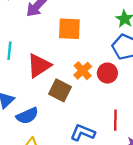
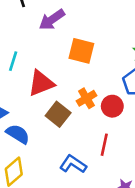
blue semicircle: (27, 116) -> (18, 134), turned -135
red line: (115, 120) -> (104, 145), moved

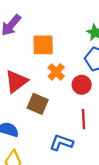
orange cross: (86, 98) -> (56, 72), moved

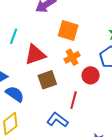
brown square: (38, 104) -> (47, 80), turned 30
red line: (84, 119) -> (74, 100), moved

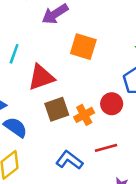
orange cross: (72, 57) -> (84, 115), moved
red line: (74, 100) -> (106, 148), moved, turned 60

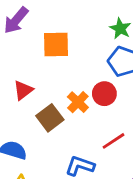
red triangle: (41, 77) -> (23, 90), size x0.7
orange cross: (84, 115) -> (78, 102), moved

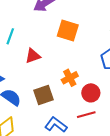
red circle: (104, 94) -> (91, 93), moved
brown square: (50, 118) -> (44, 95), moved

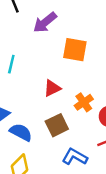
red triangle: (33, 56) -> (52, 88), moved

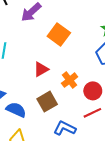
orange square: (75, 50) -> (59, 34), turned 30

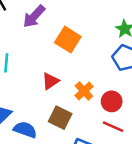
brown square: (47, 102) -> (60, 118), turned -30
red line: (92, 113) -> (113, 127), turned 54

